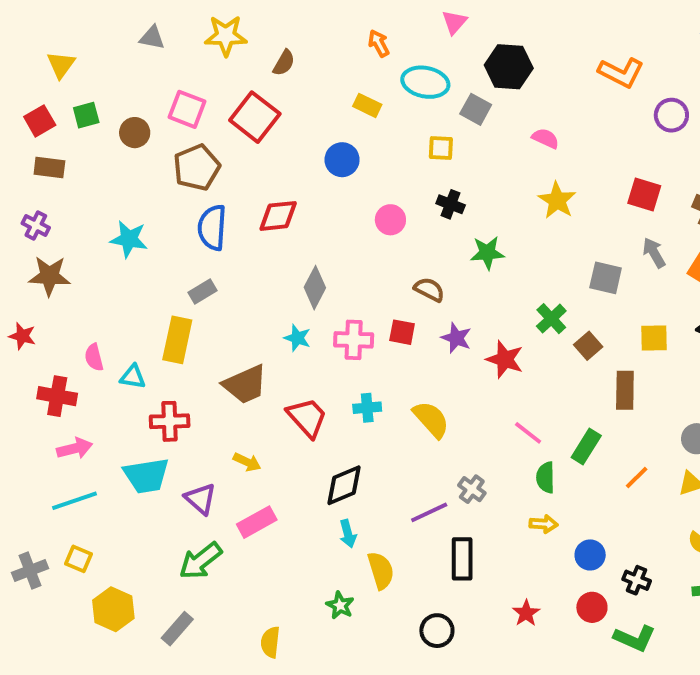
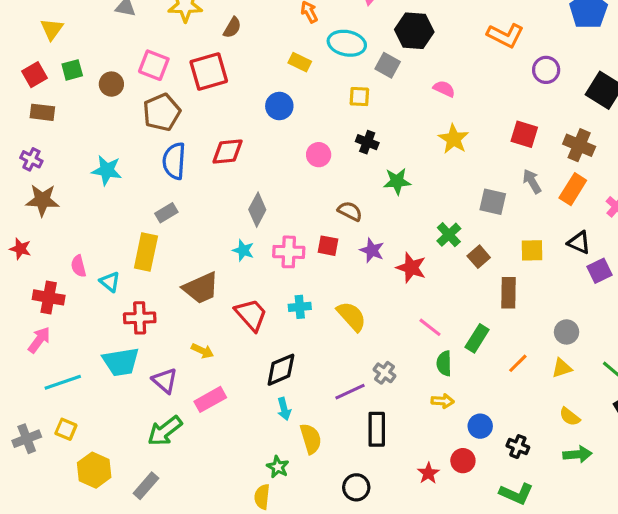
red square: (255, 117) -> (209, 71), turned 36
cyan triangle: (133, 377) -> (110, 282), turned 30
pink arrow: (75, 448) -> (39, 340), moved, turned -40
red circle: (592, 607) -> (463, 461), moved
yellow semicircle: (270, 642) -> (262, 497), moved

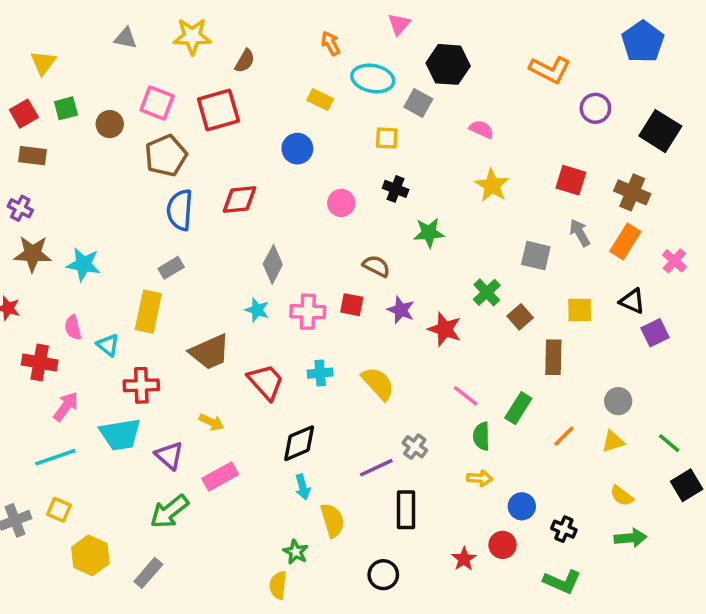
cyan star: (107, 170) -> (83, 264), moved
pink arrow: (39, 340) -> (66, 406), moved

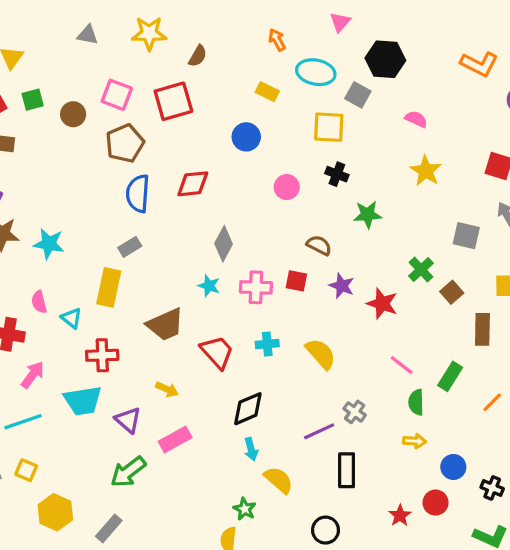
yellow square: (387, 138) -> (329, 127), size x1.5
yellow semicircle: (332, 520) -> (279, 480), turned -32

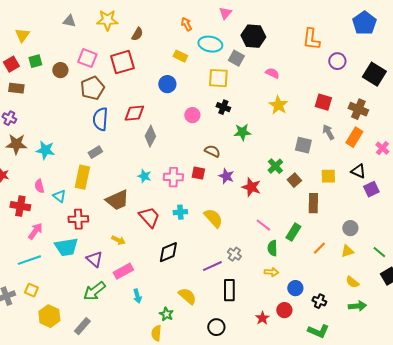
orange L-shape: (479, 64) -> (311, 39), turned 70
gray diamond: (224, 244) -> (150, 136), moved
cyan arrow: (251, 449) -> (137, 296), moved

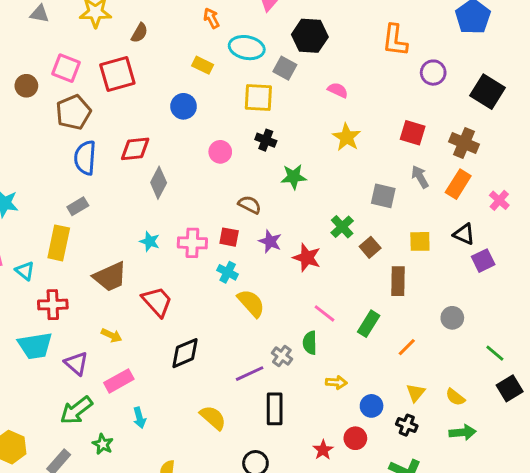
cyan cross: (180, 212) -> (228, 272), moved, turned 32
green semicircle: (272, 248) -> (310, 343), moved
yellow triangle: (347, 251) -> (416, 393), moved, turned -32
green star: (166, 314) -> (103, 444), moved

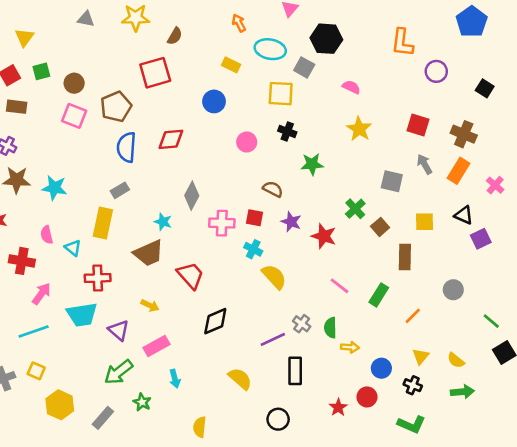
pink square: (66, 68) -> (74, 116), moved
black square: (488, 92) -> (485, 88), size x0.6
gray diamond: (159, 183) -> (192, 196), moved
cyan star: (150, 241) -> (163, 222), moved
green semicircle: (310, 343) -> (330, 328), moved

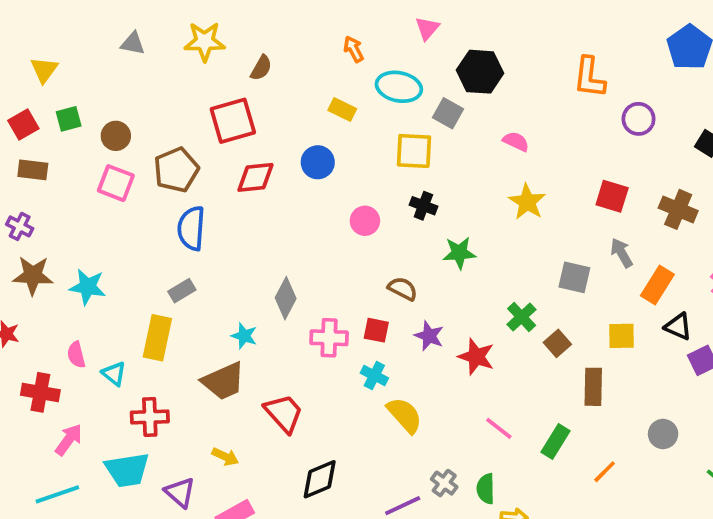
red diamond: (171, 139) -> (255, 177), moved
orange rectangle: (459, 171) -> (657, 285), moved

